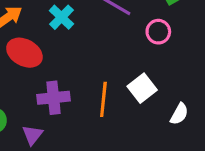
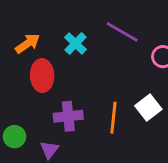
red ellipse: (24, 53) -> (42, 76), turned 60

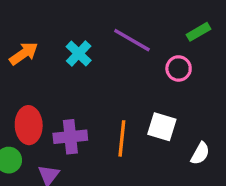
red ellipse: (42, 76) -> (29, 125), moved
white square: (148, 108) -> (162, 127), turned -35

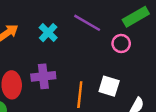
green rectangle: (199, 32) -> (136, 17), size x1.5
purple cross: (70, 137) -> (43, 76), moved

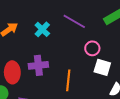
pink circle: (121, 43) -> (92, 48), moved
white square: (109, 86) -> (102, 67), moved

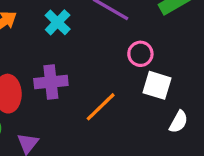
orange line: (68, 80) -> (101, 107), turned 40

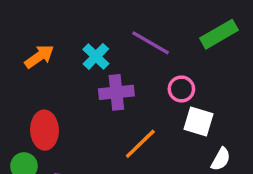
purple cross: (51, 82) -> (116, 92), moved

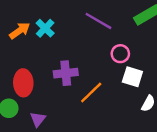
cyan cross: (96, 56) -> (45, 28), moved
purple cross: (116, 92) -> (66, 73), moved

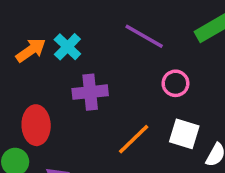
purple cross: (66, 73) -> (90, 92), moved
white square: (132, 77) -> (184, 134), moved

